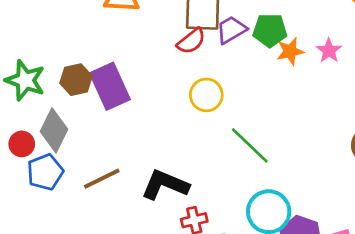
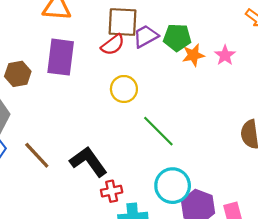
purple rectangle: (110, 86) -> (61, 57), moved, turned 30
brown line: (102, 179) -> (37, 155), turned 72
black L-shape: (165, 185) -> (88, 162), turned 30

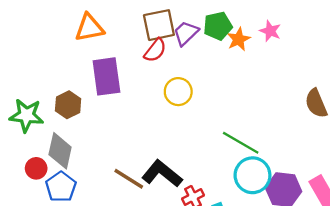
green line: (158, 131) -> (241, 143), moved
brown line: (37, 155) -> (129, 179), moved

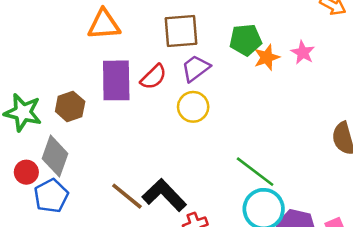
purple trapezoid: (186, 33) -> (196, 68), moved
red semicircle: (155, 50) -> (153, 77), moved

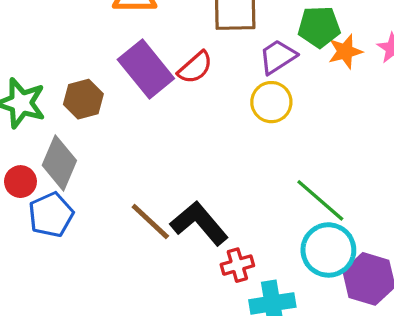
purple trapezoid: (196, 68) -> (278, 57), moved
purple rectangle: (116, 80) -> (146, 69), turned -42
yellow circle: (193, 107) -> (271, 102), moved

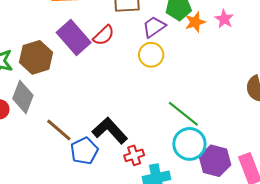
brown hexagon: (83, 99) -> (36, 57), size x1.4
blue pentagon: (51, 215) -> (84, 151), moved
brown line: (150, 221) -> (59, 130), moved

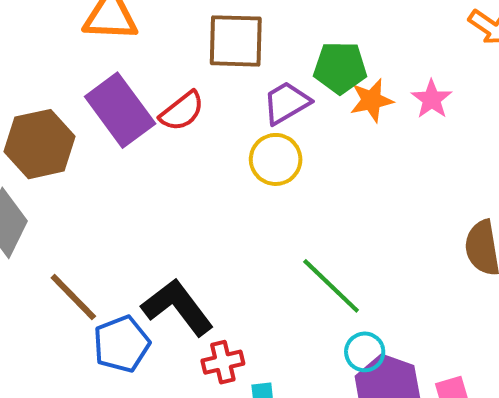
cyan circle: (189, 144) -> (365, 352), moved, size x0.6

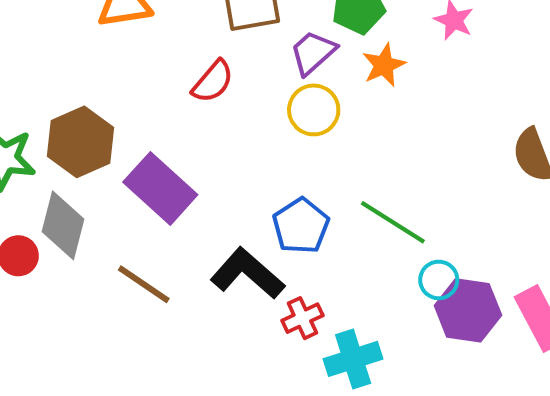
orange star: (371, 100) -> (384, 65), moved
purple rectangle: (120, 110) -> (160, 188), moved
blue pentagon: (122, 344) -> (301, 226), moved

